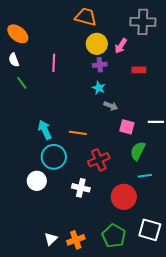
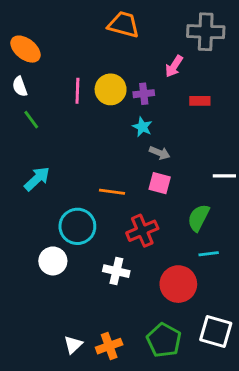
yellow circle: (97, 44) -> (111, 89), moved
pink square: (127, 127) -> (160, 183), moved
cyan arrow: (45, 130) -> (37, 179), moved, turned 72

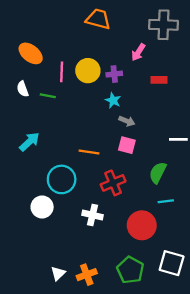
orange ellipse: (25, 49) -> (31, 53), moved
white semicircle: (20, 87) -> (23, 89), moved
green line: (31, 120) -> (48, 96), moved, turned -42

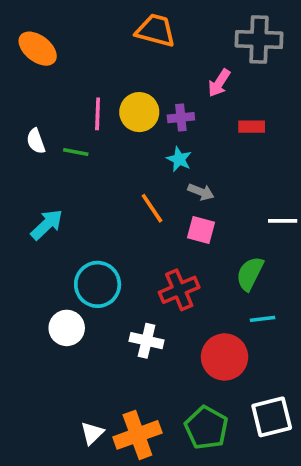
orange ellipse: (31, 53) -> (38, 49), moved
orange line: (89, 152) -> (152, 208), moved, turned 48
white square: (172, 263) -> (272, 417), turned -30
orange cross: (87, 275) -> (137, 435), size x1.4

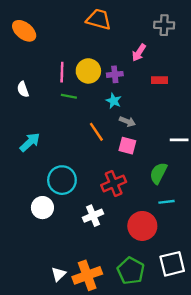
gray cross: (259, 40) -> (164, 25), size x0.7
green line: (76, 152) -> (69, 96), moved
white cross: (147, 341) -> (93, 216), turned -36

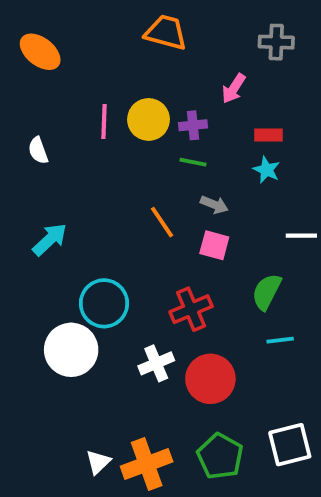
green line: (69, 96) -> (193, 162), moved
cyan star: (114, 101) -> (267, 170), moved
white circle: (42, 208) -> (71, 350), size x1.4
red circle: (142, 226) -> (210, 379), moved

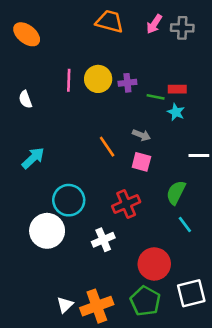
pink arrow: (234, 89) -> (154, 24), moved
green line: (193, 162) -> (156, 97), moved
cyan line: (280, 340) -> (185, 224), turned 60
red circle: (210, 379) -> (154, 264), moved

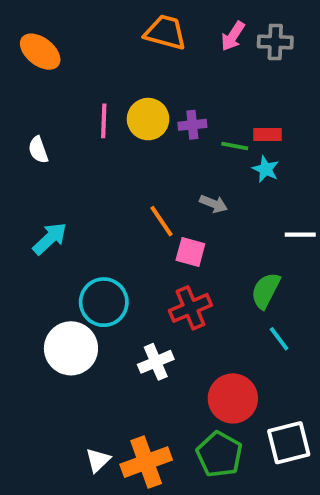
pink square: (141, 162) -> (190, 252), moved

